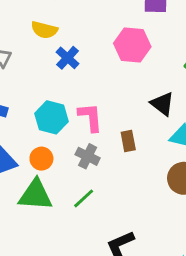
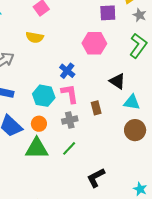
blue cross: (68, 58) -> (67, 71), moved
gray cross: (88, 156) -> (70, 120), turned -35

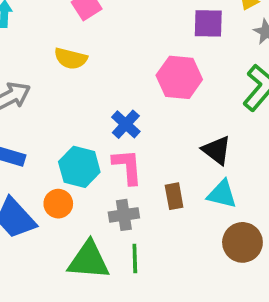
cyan triangle: (132, 102) -> (222, 194), moved
orange circle: (39, 124) -> (58, 204), moved
green triangle: (37, 148) -> (89, 260), moved
green line: (69, 148) -> (135, 258), moved, turned -49

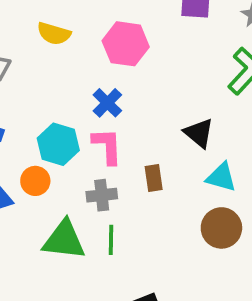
pink hexagon: (179, 77) -> (126, 44), moved
cyan triangle: (222, 194) -> (221, 177), moved

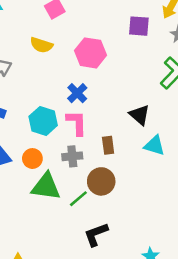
orange circle: (35, 181) -> (32, 159), moved
brown circle: (221, 228) -> (101, 181), moved
green line: (111, 240) -> (78, 199), moved, turned 48

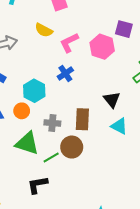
pink hexagon: (91, 53) -> (102, 47), moved
pink L-shape: (77, 123) -> (69, 43), moved, turned -125
brown rectangle: (108, 145) -> (82, 119), size x1.5
orange circle: (32, 159) -> (22, 111), moved
black L-shape: (96, 234) -> (37, 185), moved

